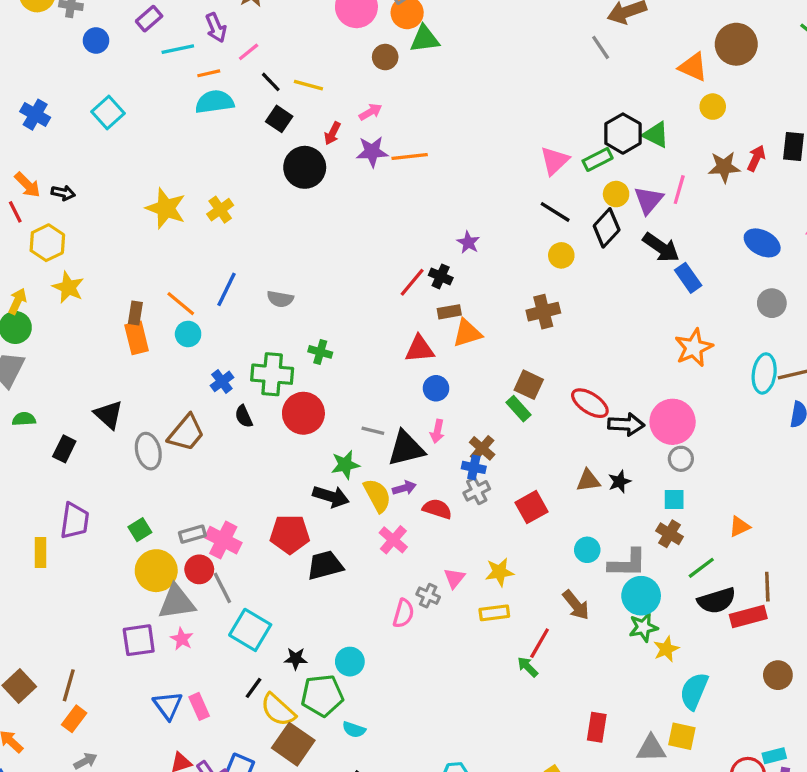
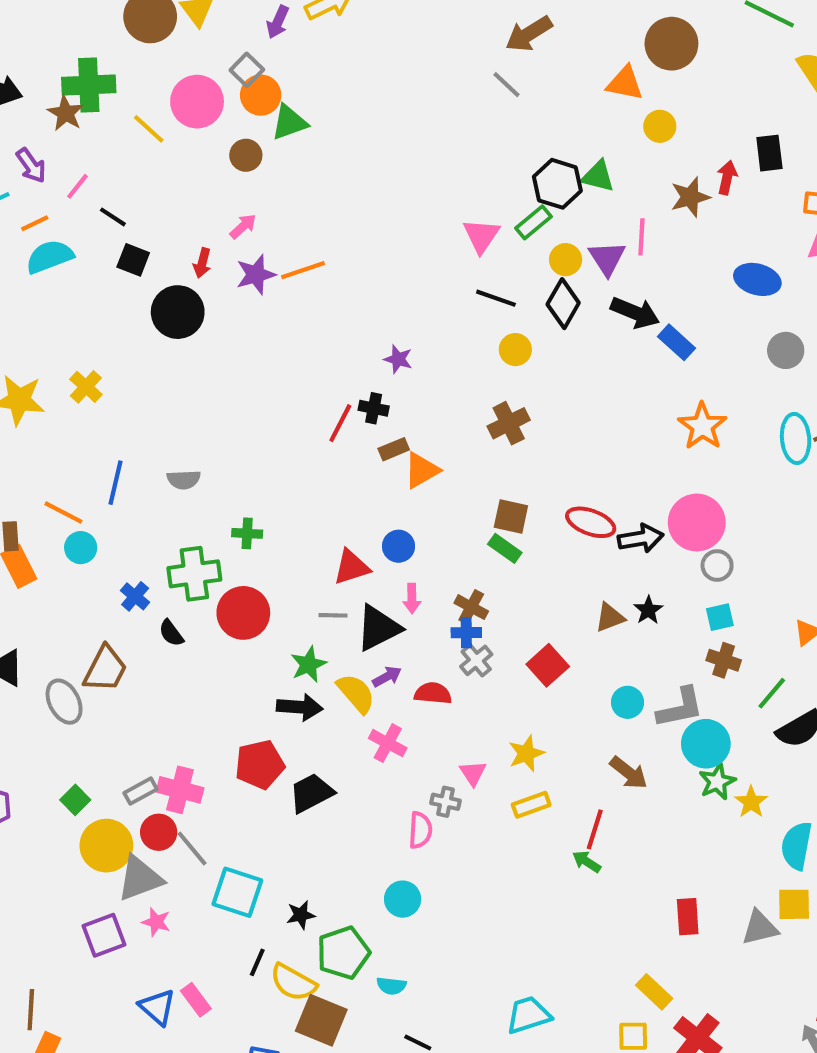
yellow line: (308, 85) -> (149, 129), moved, turned 40
red triangle: (420, 349) -> (351, 567), moved
cyan circle: (350, 662) -> (403, 899), moved

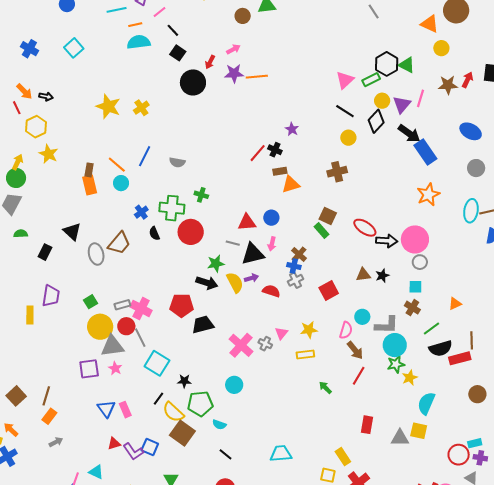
blue rectangle: (677, 342) -> (425, 152), size x1.4
pink cross: (388, 743) -> (241, 345), moved, size x1.4
red line: (595, 829) -> (359, 376), moved
pink semicircle: (420, 830) -> (346, 330), moved

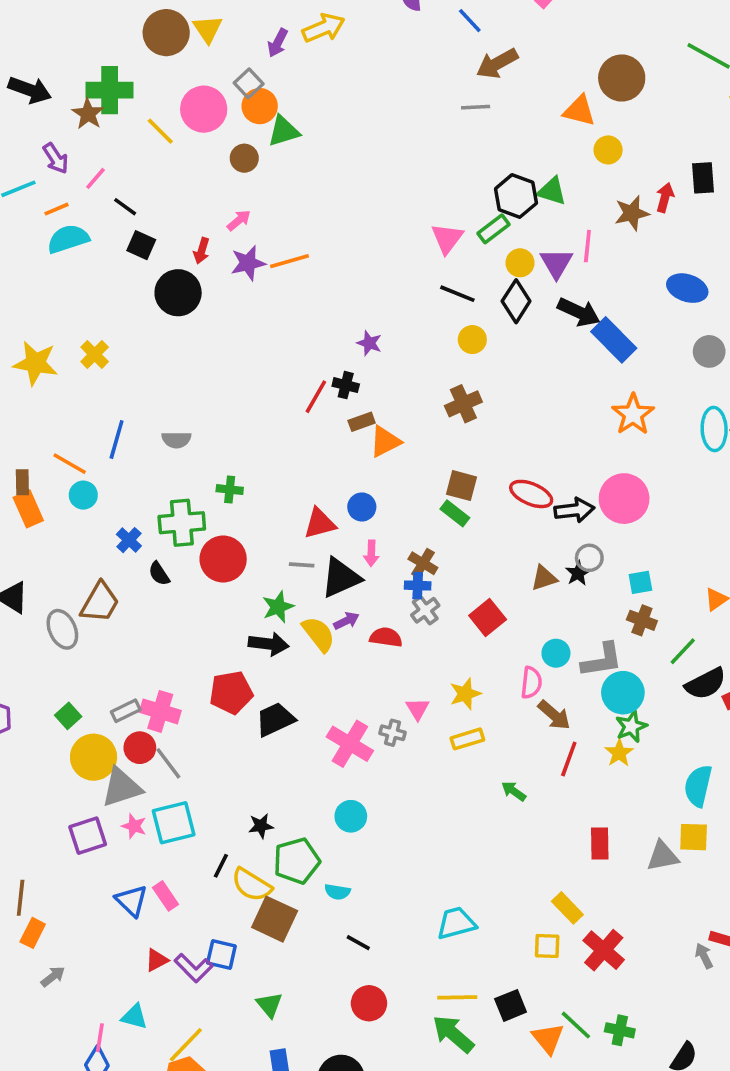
gray line: (374, 11) -> (476, 107), turned -49
gray circle: (420, 262) -> (589, 558), moved
cyan square: (157, 363) -> (174, 823), moved, turned -35
yellow star: (410, 378) -> (619, 753), moved

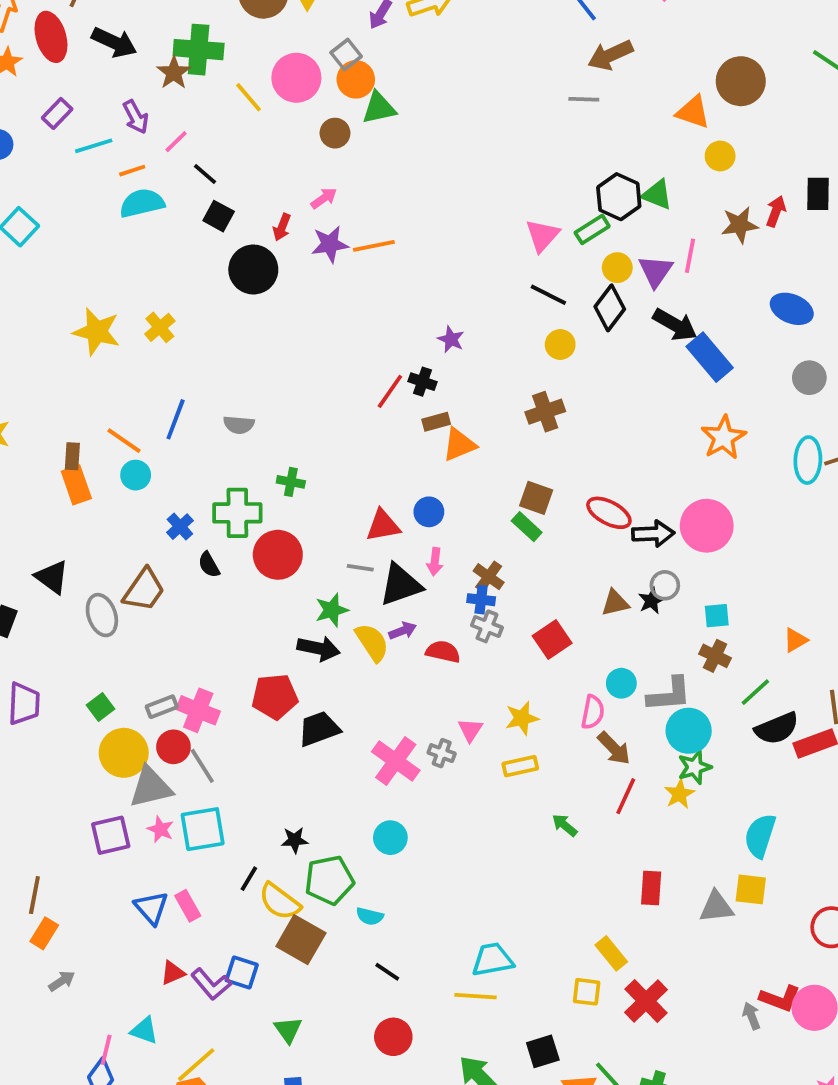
gray cross: (425, 610) -> (487, 626), turned -36
yellow line: (457, 997) -> (475, 996), moved

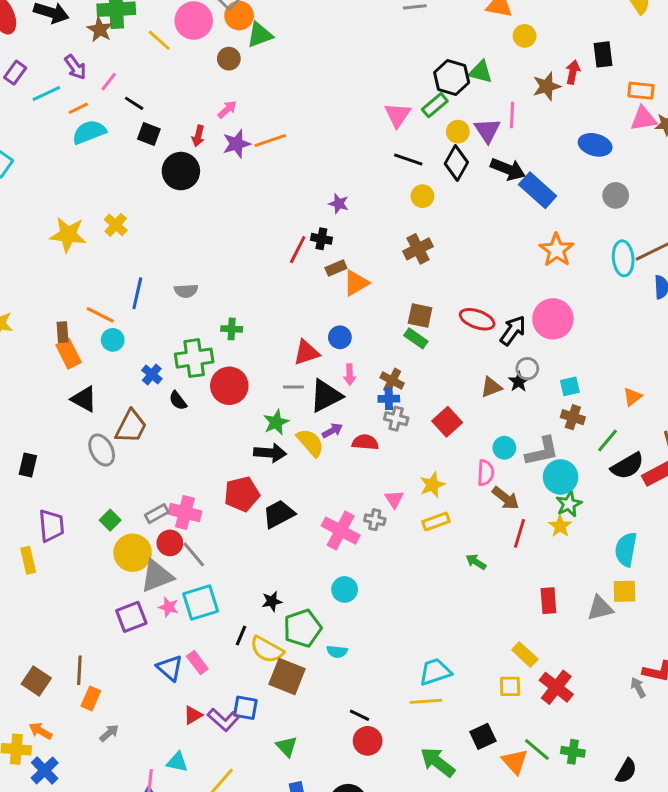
black arrow: (653, 534) -> (513, 331), turned -44
black triangle: (52, 577) -> (84, 399), moved
black line: (387, 972) -> (359, 715), moved

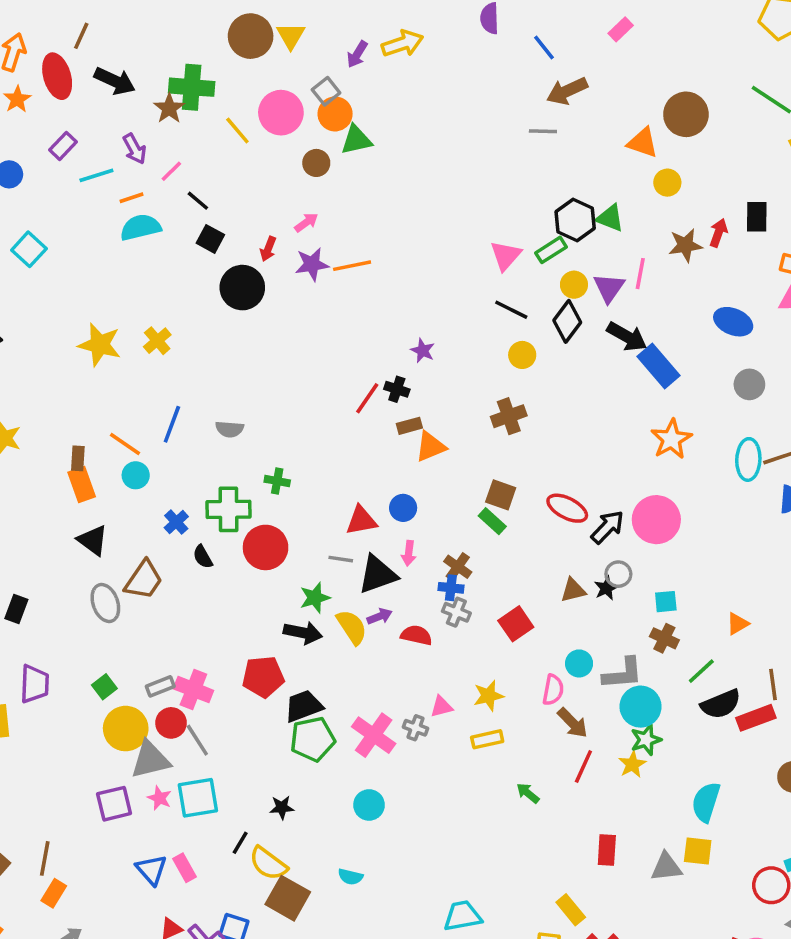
pink triangle: (394, 499) -> (441, 707), turned 42
green pentagon: (302, 628) -> (313, 739), moved

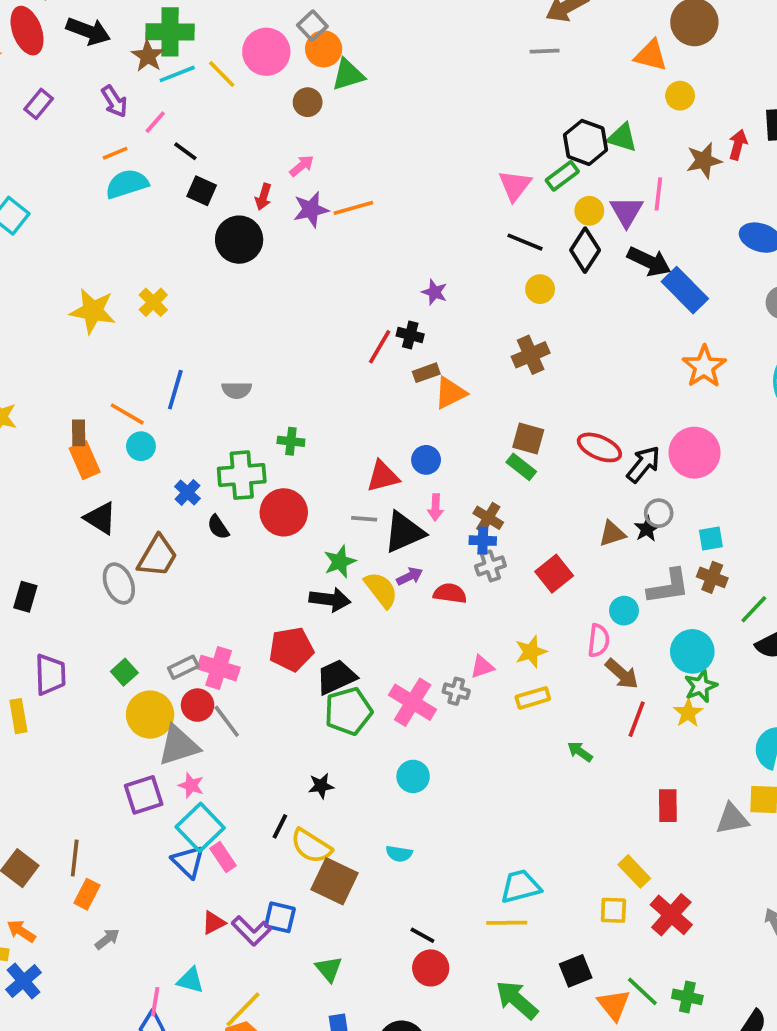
cyan line: (96, 175) -> (177, 74), moved
gray cross: (456, 612) -> (490, 566), turned -36
gray L-shape: (623, 674) -> (668, 587), moved
cyan square: (198, 798) -> (200, 827), moved, turned -30

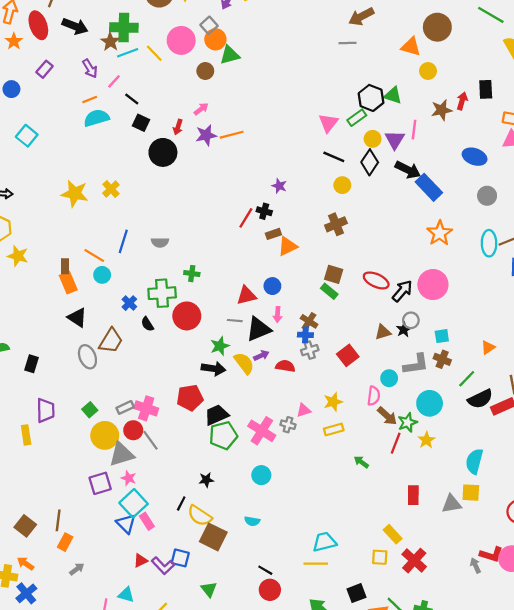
green star: (701, 686) -> (408, 422), moved

